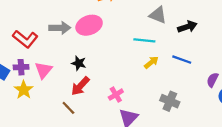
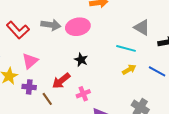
black star: (79, 63) -> (81, 60), moved
purple cross: (21, 67) -> (29, 87), moved
pink cross: (116, 95) -> (83, 94), moved

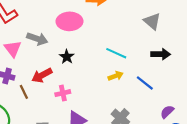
gray arrow: (51, 25) -> (37, 39), moved
gray triangle: (142, 27) -> (152, 21), moved
pink triangle: (30, 61) -> (13, 49), turned -36

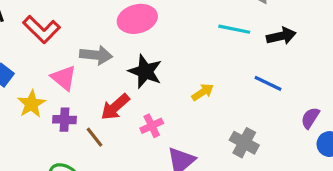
cyan line: (116, 53) -> (234, 29), moved
black star: (67, 57) -> (145, 71), size x1.5
yellow arrow: (116, 76) -> (203, 92), moved

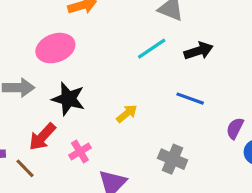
cyan line: (234, 29) -> (152, 49), turned -40

